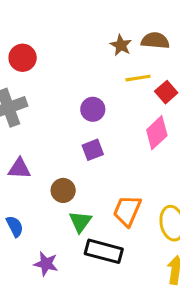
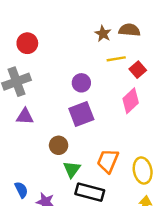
purple square: (93, 150) -> (81, 114), size x1.5
purple triangle: (19, 169) -> (25, 116), moved
blue semicircle: (15, 226) -> (21, 190), moved

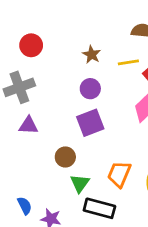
brown star: (103, 34) -> (92, 54), moved

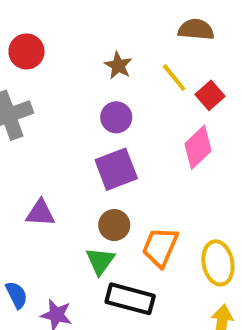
yellow line: (128, 62) -> (174, 77), turned 60
purple triangle: (29, 125) -> (40, 213), moved
brown circle: (65, 157) -> (114, 225), moved

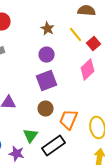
green triangle: (100, 261) -> (31, 136), moved
black rectangle: (130, 299) -> (54, 146), turned -50

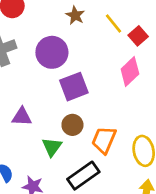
purple circle: (47, 55) -> (52, 52), moved, size x1.5
green triangle: (31, 136) -> (52, 147), moved

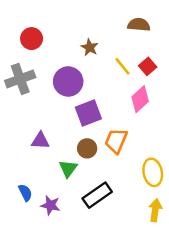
yellow line: (114, 24) -> (122, 66), moved
orange trapezoid: (104, 140) -> (116, 141), moved

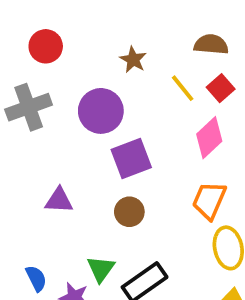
brown semicircle: (139, 25) -> (211, 44), moved
orange trapezoid: (116, 141) -> (209, 200), moved
green triangle: (68, 169) -> (101, 269), moved

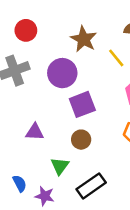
brown star: (133, 60) -> (84, 39), size x1.5
green triangle: (101, 269) -> (60, 166), moved

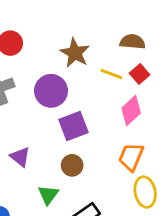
yellow line: (116, 58) -> (111, 74), turned -30
purple triangle: (35, 132) -> (20, 157), turned 36

